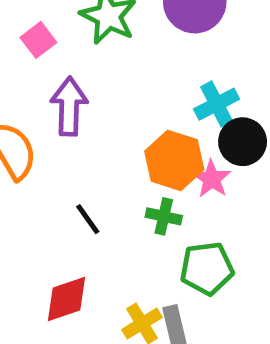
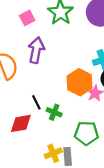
green cross: (164, 216) -> (54, 112), moved
red diamond: (66, 299) -> (21, 123), moved

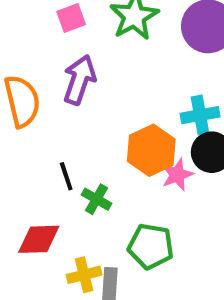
red diamond: (21, 123) -> (39, 239), moved

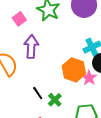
green cross: (97, 199) -> (55, 100), turned 32

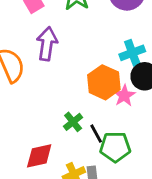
black line: (38, 93) -> (96, 134), moved

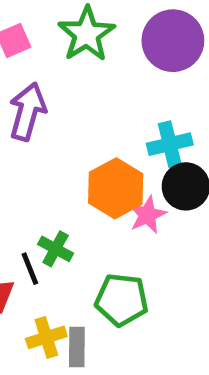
green cross: (73, 122) -> (56, 249), turned -30
black line: (96, 134) -> (30, 269), moved

